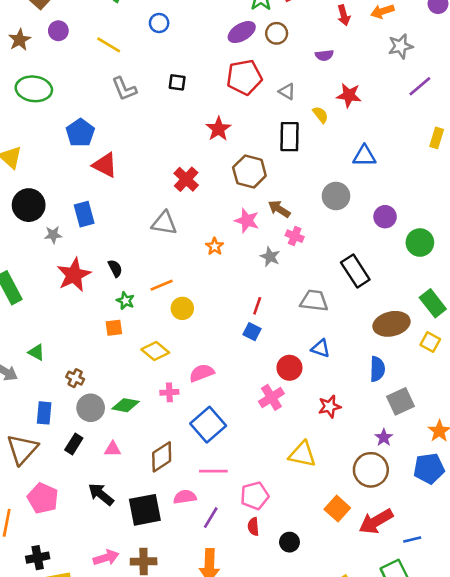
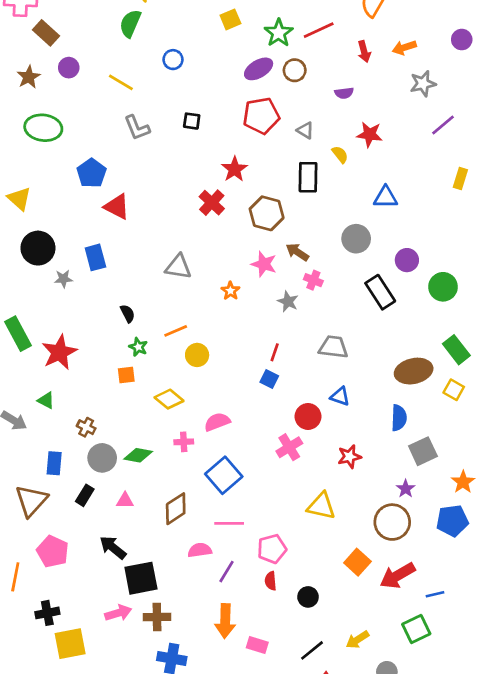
red cross: (186, 179) -> (212, 203), moved
black rectangle: (355, 271) -> (380, 292), moved
red star: (74, 275) -> (59, 352), moved
black square: (145, 510) -> (141, 578), moved

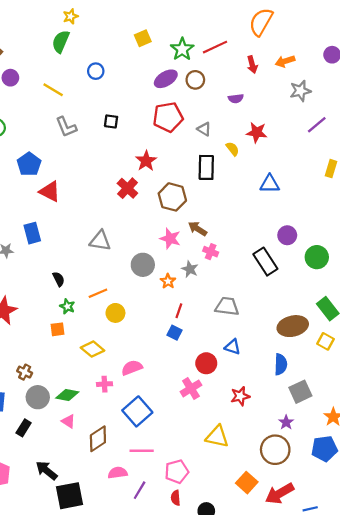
gray circle: (356, 239) -> (143, 265), moved
orange star: (230, 291) -> (168, 281), moved
pink triangle: (125, 501) -> (68, 421), moved, turned 32

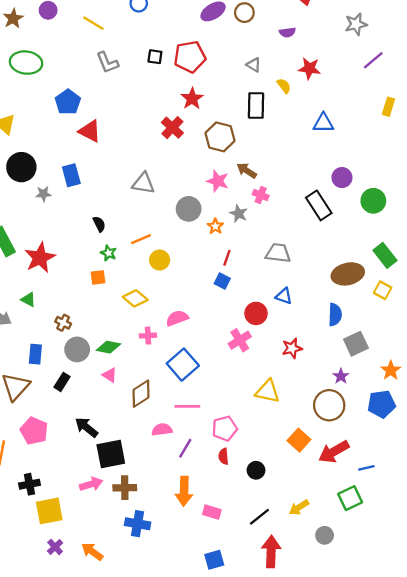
red pentagon: (168, 117) -> (190, 57), moved

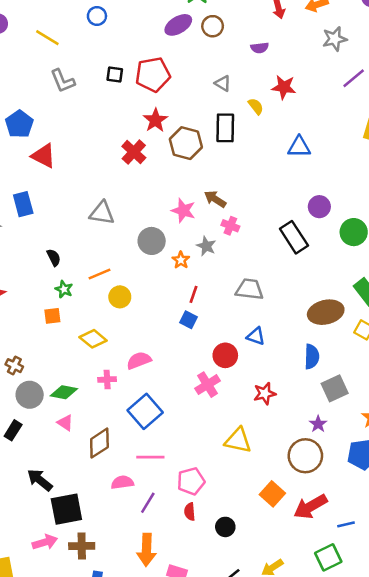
brown hexagon: (220, 137) -> (186, 143), moved

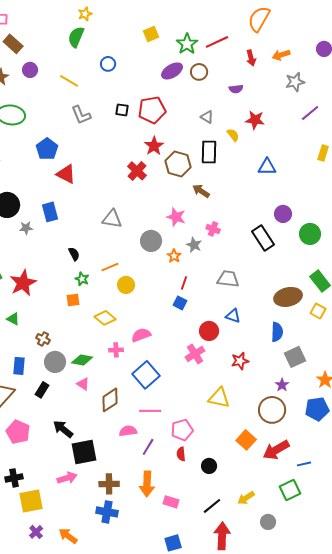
brown arrow: (215, 199) -> (201, 191), moved
brown cross: (82, 546) -> (109, 484), moved

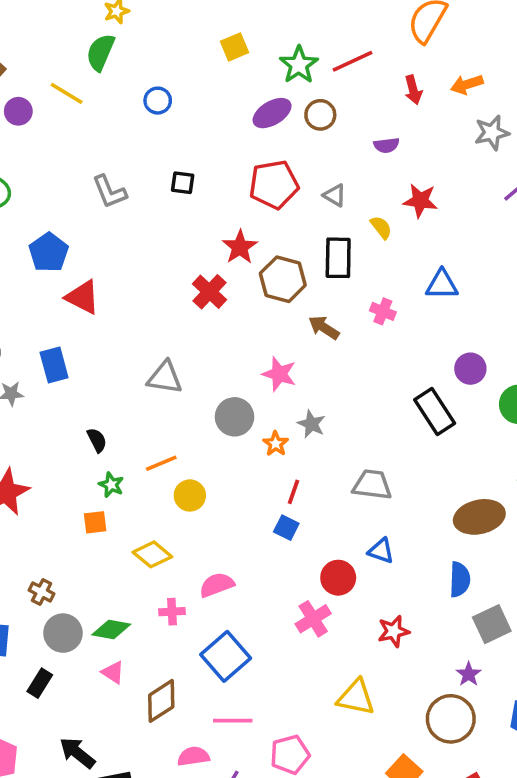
yellow line: (69, 81) -> (67, 93), moved
red pentagon: (152, 110) -> (274, 185), moved
pink cross: (213, 229) -> (383, 311), moved

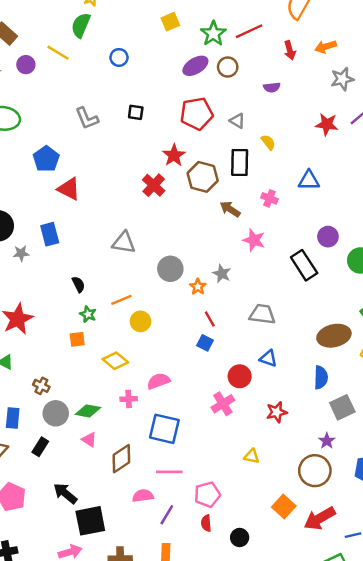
red star: (420, 201) -> (327, 124), moved
pink star: (279, 374) -> (254, 240), moved
red line: (293, 492) -> (210, 319), turned -49
blue square: (226, 656) -> (164, 429), turned -36
yellow triangle: (356, 697) -> (252, 456), size x0.6

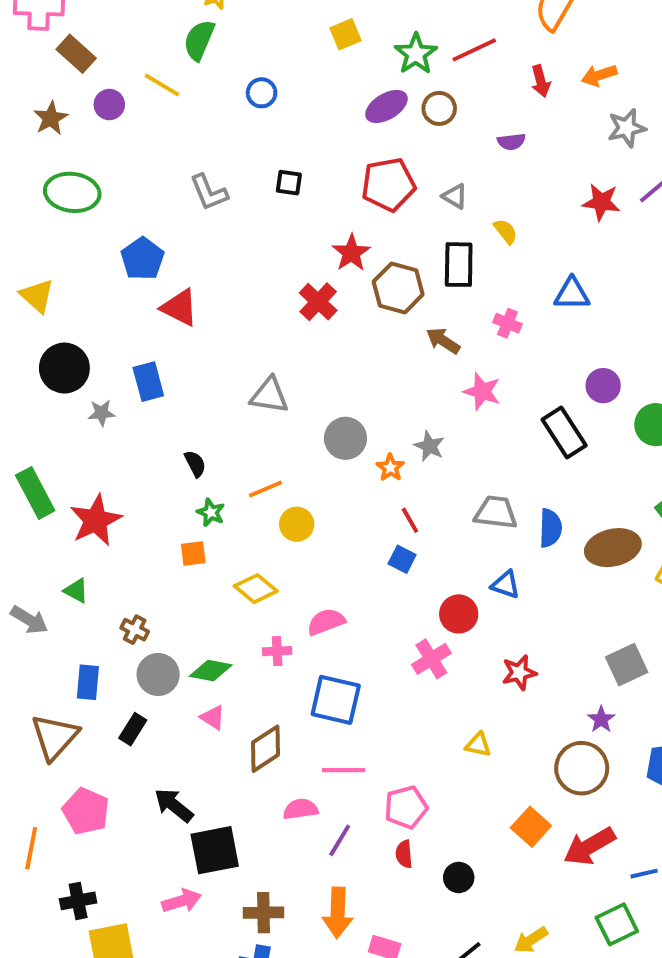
blue semicircle: (321, 377) -> (550, 528), moved

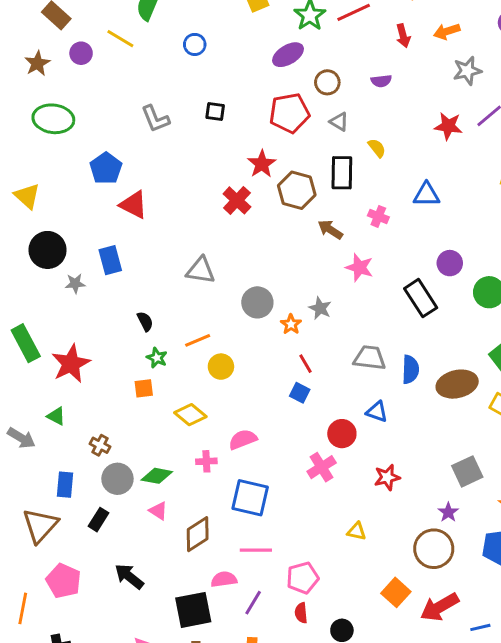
brown circle: (439, 108) -> (327, 82), moved
black square: (215, 850) -> (193, 610), moved

